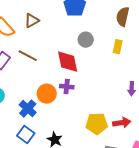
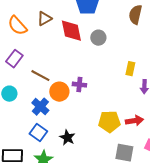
yellow rectangle: (118, 47) -> (130, 69), moved
brown line: (28, 56) -> (40, 76), moved
red diamond: (68, 62) -> (71, 31), moved

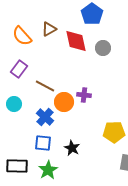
blue square: (38, 133) -> (43, 143), turned -30

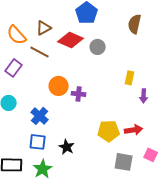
red diamond: (76, 41) -> (71, 40), turned -55
brown line: (45, 86) -> (40, 52), moved
orange circle: (64, 102) -> (59, 86), moved

